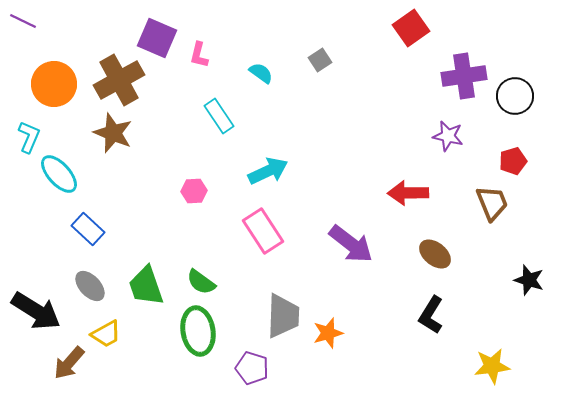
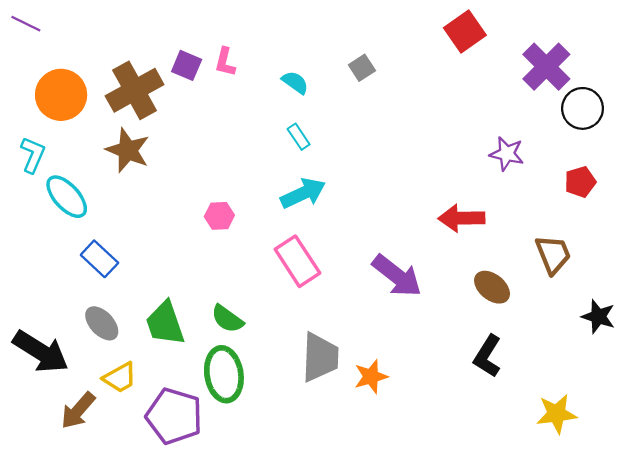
purple square: (157, 38) -> (187, 65), moved, size x0.7
purple cross: (464, 76) -> (546, 67), moved, turned -36
cyan rectangle: (219, 116) -> (299, 137), moved, size x0.7
brown trapezoid: (492, 203) -> (553, 254), moved
purple pentagon: (252, 368) -> (174, 416), moved, size x1.5

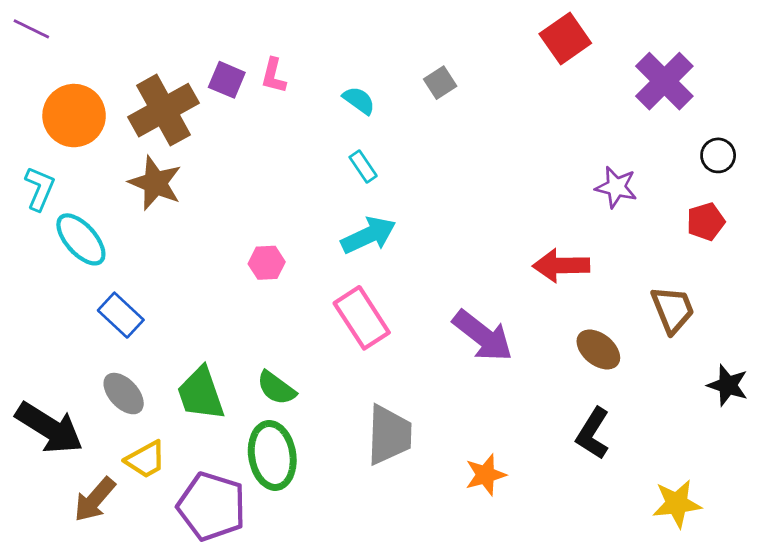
black circle: (583, 108) -> (718, 155), moved, size x0.7
orange star: (371, 377) -> (486, 475), moved

